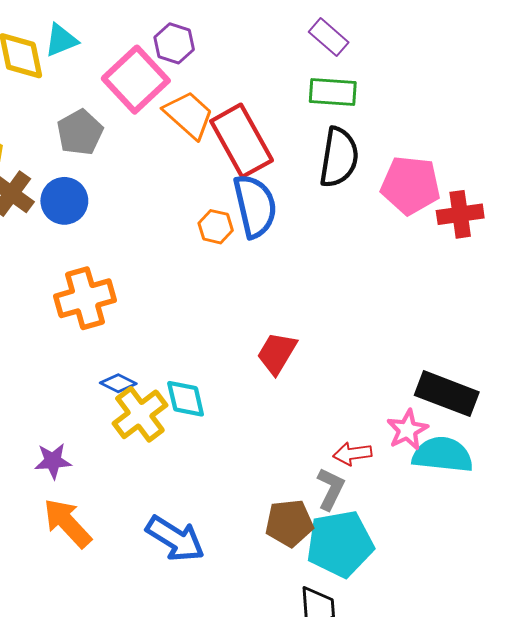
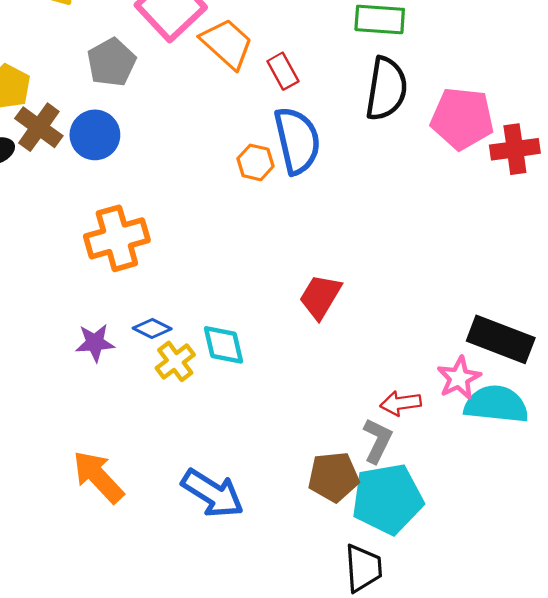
red rectangle: (242, 141) -> (283, 71), size x0.5
yellow cross: (140, 414) -> (175, 361), size x0.7
purple star: (53, 461) -> (95, 343), moved

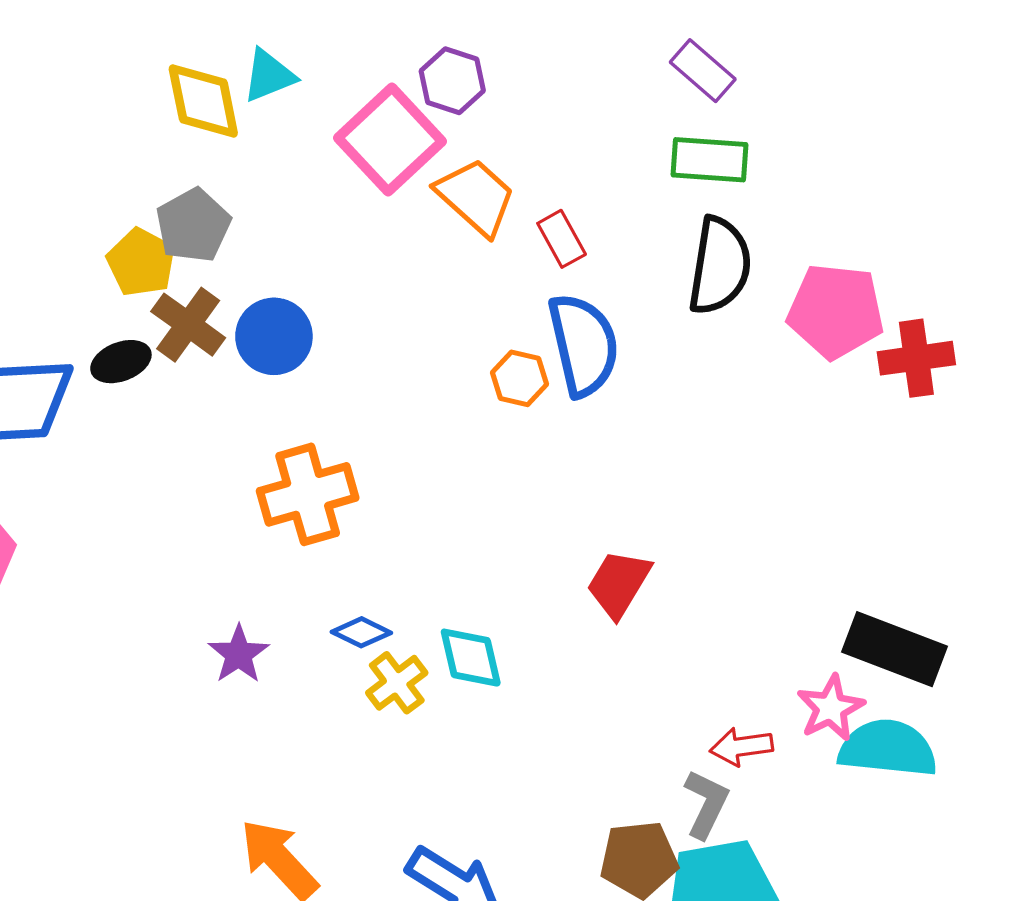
gray pentagon: (111, 62) -> (193, 225), moved
purple star: (95, 343) -> (239, 654), moved, turned -30

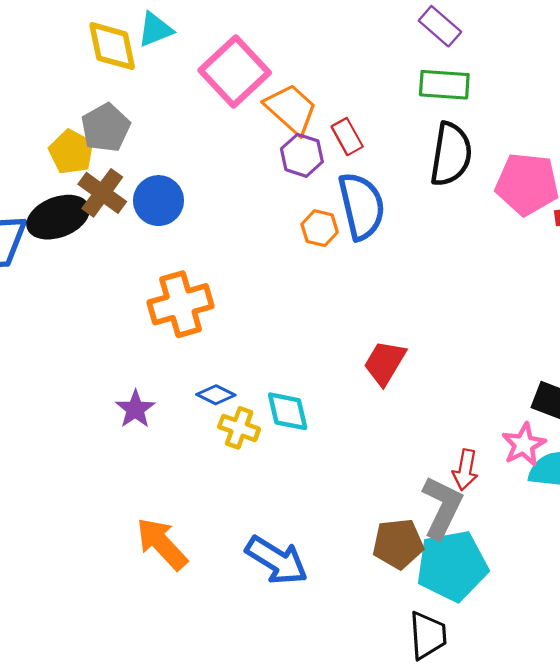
purple hexagon: (452, 81) -> (302, 155), moved
black ellipse: (121, 362) -> (58, 217), size x1.6
yellow cross: (397, 683) -> (239, 428), turned -33
red arrow: (741, 747) -> (465, 470), turned -72
gray L-shape: (706, 804) -> (442, 507), size x1.4

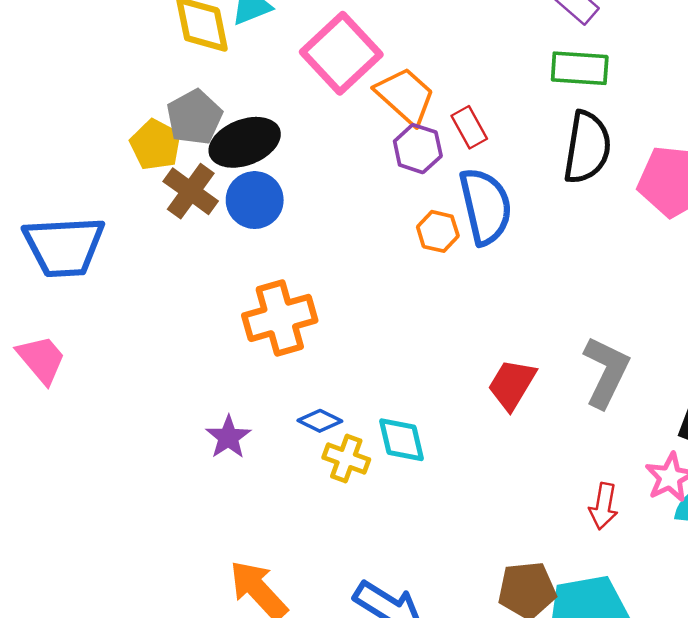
black ellipse: (58, 217) -> (245, 142), moved
gray L-shape: (442, 507) -> (606, 372), moved

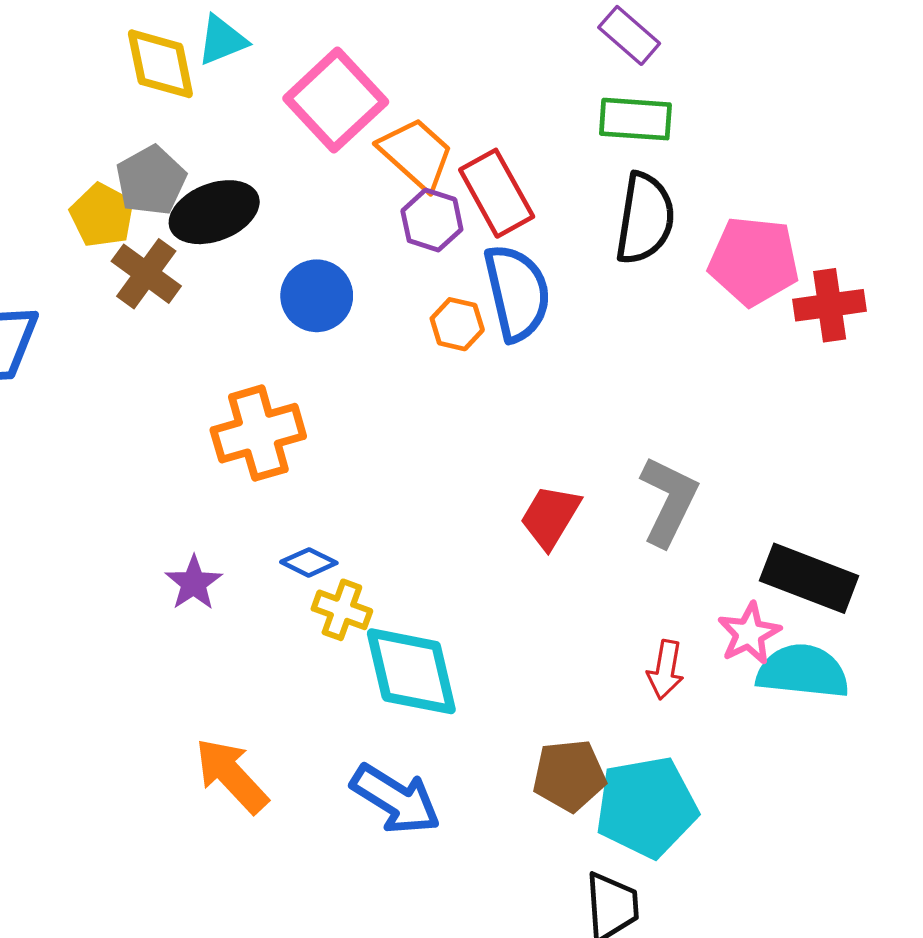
red rectangle: (469, 127) -> (497, 193), size x1.6
blue circle: (255, 200) -> (317, 296), moved
cyan diamond: (401, 440) -> (411, 671), moved, size x1.6

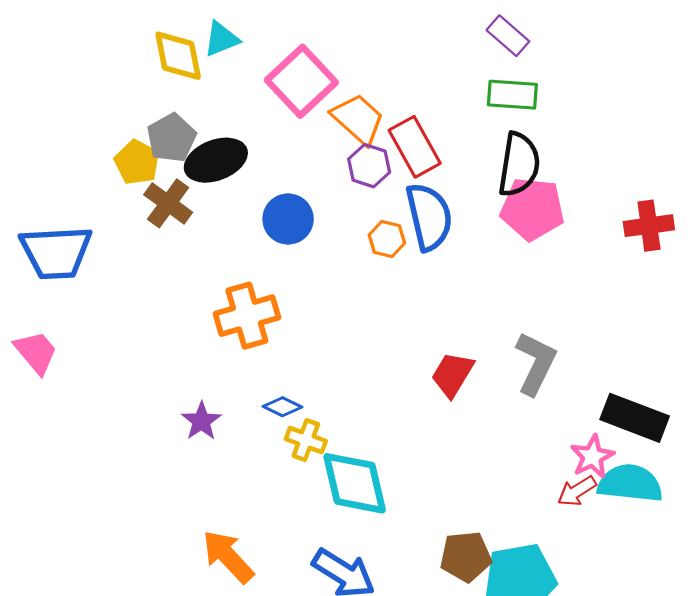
pink pentagon: (754, 261) -> (532, 209), moved
red arrow: (665, 670) -> (577, 491), moved, turned 48

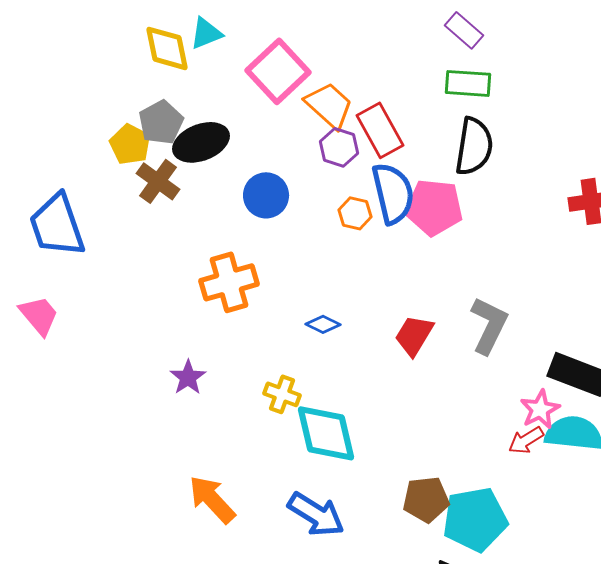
pink pentagon: (532, 209) -> (434, 207), moved
blue trapezoid: (56, 252) -> (57, 225), turned 74
blue diamond: (282, 407) -> (323, 324), moved

